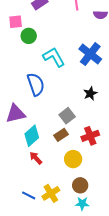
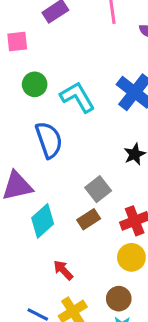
green circle: (29, 36) -> (35, 84), moved
red arrow: (36, 158) -> (63, 270), moved
yellow circle: (73, 159) -> (131, 257), moved

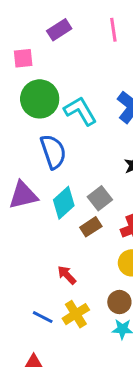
green circle: (35, 84) -> (40, 99), size x1.6
cyan diamond: (43, 221) -> (64, 203), moved

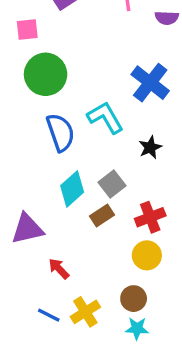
cyan L-shape: (80, 111) -> (105, 117), moved
purple triangle: (23, 195) -> (27, 229), moved
red arrow: (67, 275) -> (59, 269), moved

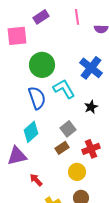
pink square: (27, 29) -> (17, 36), size x1.5
green circle: (46, 74) -> (42, 65), moved
cyan diamond: (72, 189) -> (31, 132), moved
yellow circle: (147, 255) -> (77, 172), moved

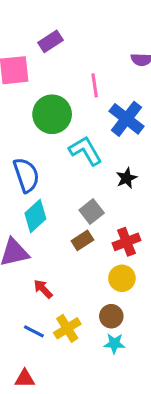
pink line: (77, 17) -> (95, 85), moved
blue semicircle: (37, 98) -> (26, 175), moved
yellow circle: (77, 172) -> (122, 278), moved

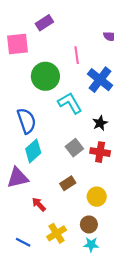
brown rectangle: (82, 240) -> (68, 183), moved
red cross: (126, 242) -> (100, 152), moved, turned 30
blue line: (34, 331) -> (23, 242), moved

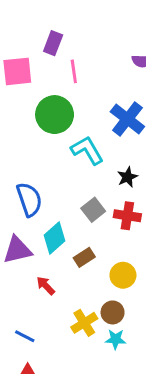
purple rectangle: (44, 23) -> (53, 43), turned -36
pink line: (77, 55) -> (74, 71), moved
blue semicircle: (26, 121) -> (29, 199), moved
cyan diamond: (33, 151) -> (55, 238), moved
yellow cross: (57, 233) -> (84, 323), moved

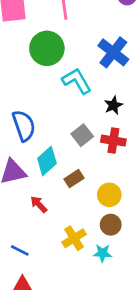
brown circle: (113, 312) -> (111, 225), moved

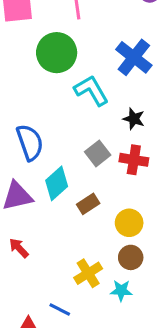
black star: (113, 105) -> (134, 119), turned -30
red arrow: (39, 204) -> (19, 248), moved
blue line: (20, 250) -> (60, 309), moved

